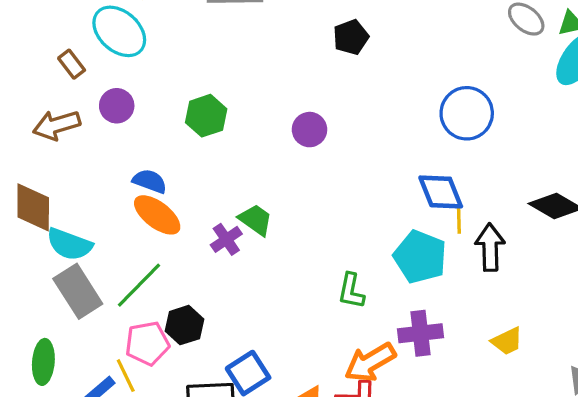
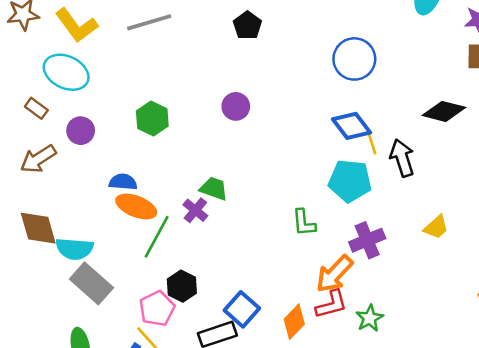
green line: (139, 285) -> (157, 237), moved

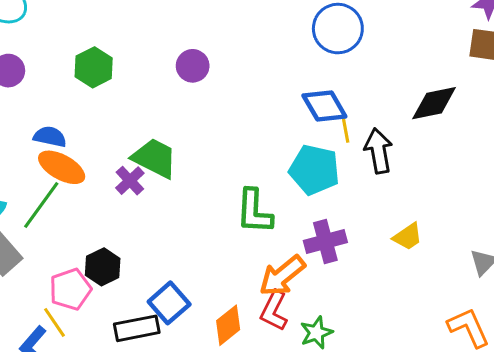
black diamond: (444, 111) -> (434, 103), turned -33
green trapezoid: (214, 189) -> (155, 158), size x1.4
green L-shape: (304, 223) -> (254, 211), size x1.4
green line: (157, 237) -> (41, 205), moved
red L-shape: (331, 304) -> (274, 311), turned 124

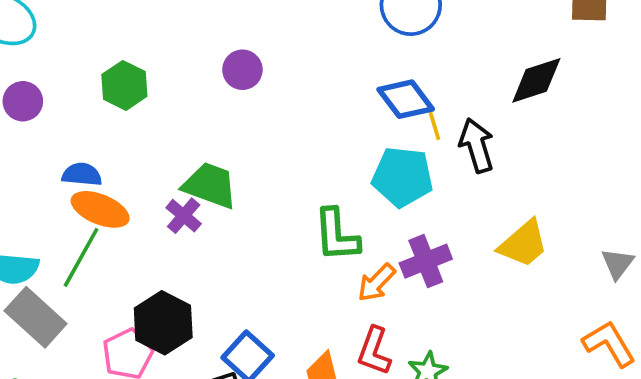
yellow trapezoid: (408, 237) -> (523, 244), size x1.4
black hexagon: (103, 267) -> (163, 323), size x1.4
orange arrow: (282, 276) -> (376, 283), moved, size x0.7

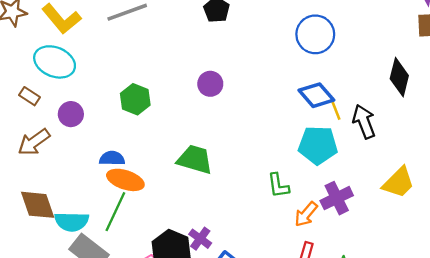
black diamond: (536, 80) -> (399, 77), turned -54
purple cross: (184, 216) -> (200, 239), moved
green L-shape: (337, 235) -> (278, 186), size x0.7

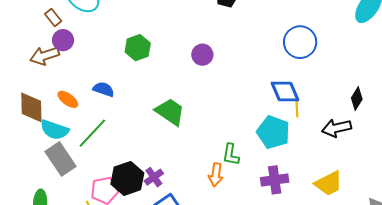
black diamond: (399, 77) -> (357, 99), size x0.7
purple circle: (71, 114) -> (63, 40), moved
black arrow: (364, 122) -> (336, 128), moved, turned -100
orange ellipse: (125, 180) -> (68, 99), moved, size x0.7
orange arrow: (306, 214) -> (216, 175), moved, turned -50

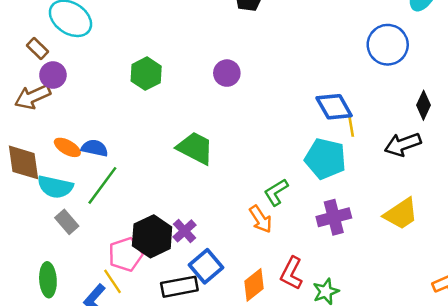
blue circle: (300, 42) -> (388, 45), moved
blue semicircle: (104, 89) -> (95, 148), moved
green L-shape: (231, 155) -> (276, 192), turned 55
gray rectangle: (60, 159) -> (67, 222), size x0.6
orange arrow: (216, 175) -> (261, 219), turned -35

